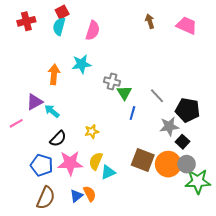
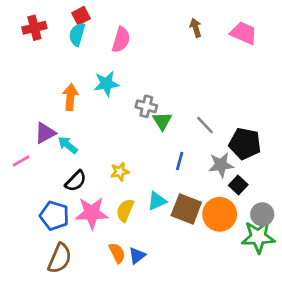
blue line: (132, 113) -> (180, 161), moved
gray circle: (187, 164) -> (262, 214), moved
cyan triangle: (108, 172) -> (157, 201), moved
blue triangle: (76, 196) -> (137, 256), moved

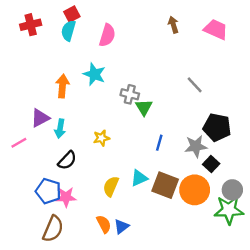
cyan star: (106, 84) -> (94, 74), turned 30
gray line: (205, 125) -> (195, 85), moved
cyan arrow: (68, 145) -> (60, 129), turned -120
yellow star: (120, 172) -> (101, 138), moved
pink star: (92, 213) -> (66, 197), moved, size x0.7

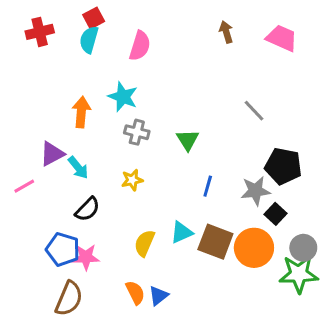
gray cross: (130, 94) -> (137, 132), moved
cyan arrow: (60, 129) -> (78, 168), turned -48

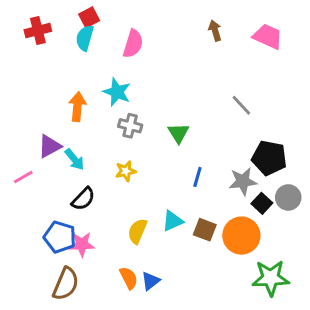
brown square: (215, 242) -> (205, 230), size x0.7
gray circle: (303, 248) -> (288, 197), moved
green star: (299, 274) -> (271, 278), moved

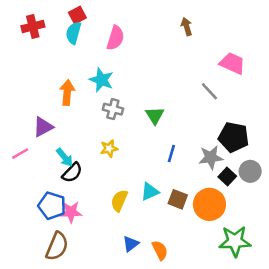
pink trapezoid: (268, 36) -> (232, 63), moved
cyan arrow: (74, 159) -> (65, 157), moved
orange semicircle: (129, 278) -> (160, 250), moved

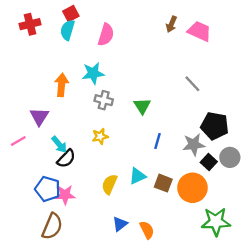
brown arrow: (187, 26) -> (171, 24), turned -140
pink trapezoid: (232, 63) -> (199, 31), moved
cyan star: (101, 80) -> (93, 73), turned -30
purple triangle: (43, 127) -> (39, 116), turned -30

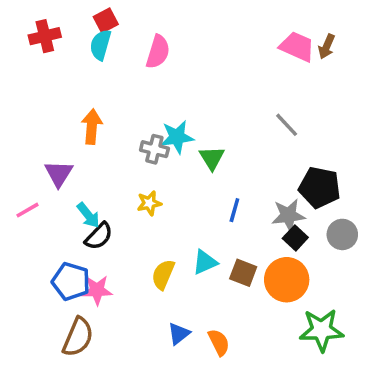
brown arrow: (171, 24) -> (327, 47), moved
cyan star: (93, 73) -> (177, 137), moved
black square: (209, 162) -> (295, 238), moved

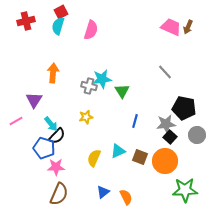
blue pentagon: (71, 281) -> (44, 148), moved
brown semicircle: (78, 337) -> (59, 194), moved

